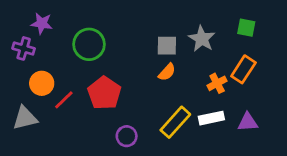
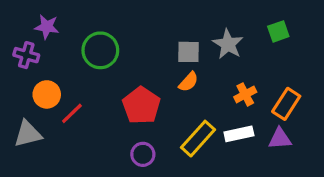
green square: (246, 28) -> (278, 31), turned -30
orange rectangle: (243, 69) -> (286, 104), moved
red pentagon: (104, 93) -> (141, 105), moved

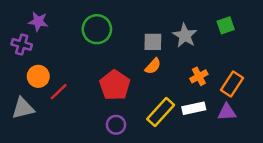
green circle: (100, 50) -> (97, 29), moved

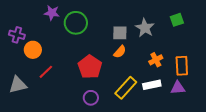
purple star: (38, 22) -> (52, 13), moved
orange circle: (38, 76) -> (33, 50), moved
orange rectangle: (232, 84) -> (182, 66), turned -36

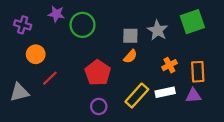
green square: (177, 20) -> (192, 22), size x1.6
purple cross: (17, 35) -> (23, 25), moved

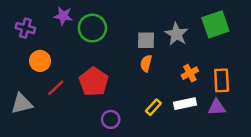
orange semicircle: (130, 56) -> (146, 63), turned 152
red pentagon: (98, 73) -> (94, 82), moved
yellow rectangle: (137, 96) -> (153, 107), size x0.6

